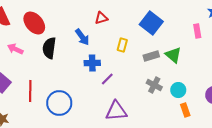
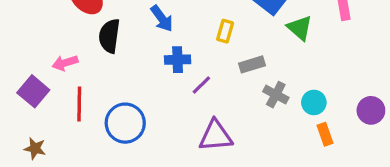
pink arrow: (15, 49) -> (65, 63), moved, turned -42
green triangle: (173, 55) -> (300, 28), moved
gray rectangle: (151, 56) -> (252, 64), moved

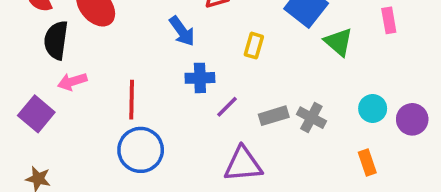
black semicircle: (109, 36) -> (56, 40), moved
gray rectangle: (252, 64) -> (274, 116), moved
cyan circle: (314, 102) -> (373, 109), moved
red line: (79, 104) -> (132, 100), moved
purple circle: (371, 110) -> (412, 119), moved

